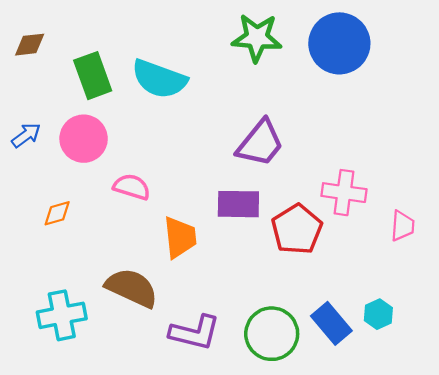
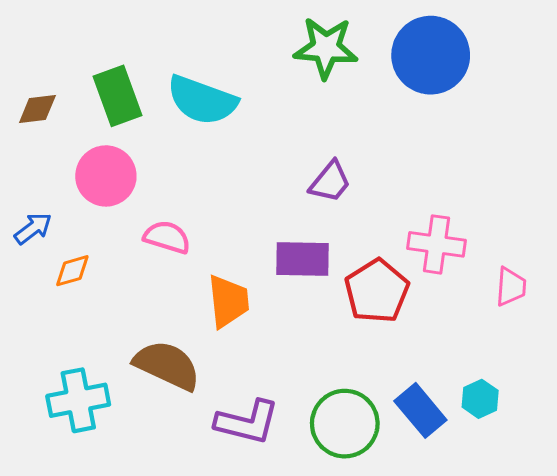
brown diamond: (30, 45) -> (37, 109), moved
blue arrow: (26, 135) -> (33, 228), moved
purple trapezoid: (260, 143) -> (330, 182), size x0.7

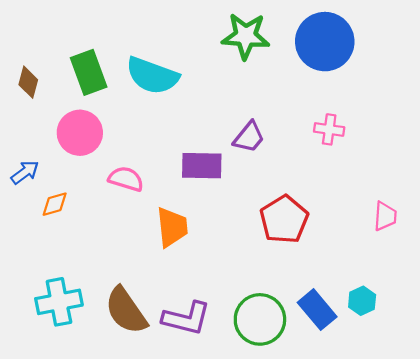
brown diamond: (37, 109) -> (28, 82), turned -68
pink cross: (437, 244) -> (329, 129), moved, size x0.7
purple rectangle: (303, 259) -> (202, 166), moved
brown semicircle: (167, 365) -> (126, 311), moved, turned -150

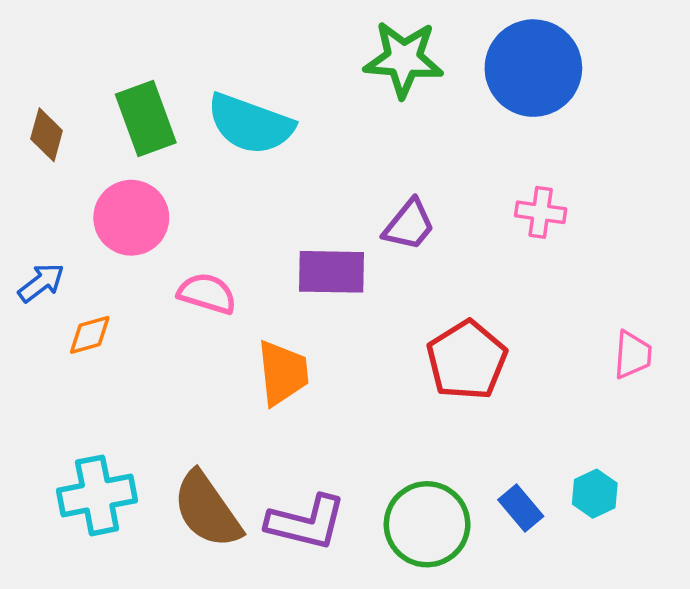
blue rectangle: (317, 310) -> (521, 508), size x0.7

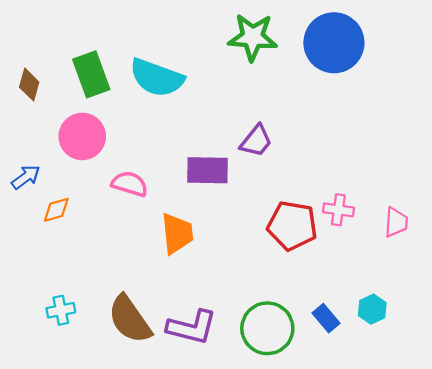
pink cross: (541, 212) -> (338, 210), moved
red pentagon: (467, 360) -> (292, 226), turned -30
cyan cross: (97, 495) -> (61, 310), size x0.6

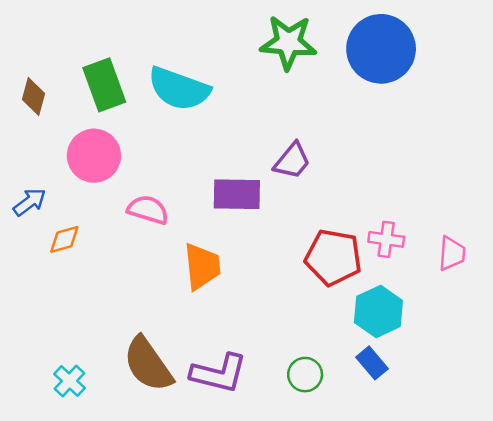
cyan hexagon: (372, 309) -> (378, 311), moved, size x1.5
cyan cross: (61, 310) -> (69, 381), moved, turned -36
green circle: (267, 328) -> (305, 375), size x0.6

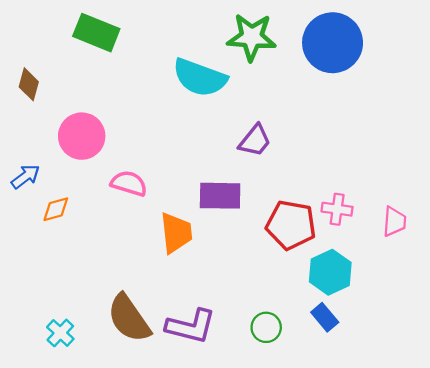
green rectangle: (104, 85) -> (96, 33), moved, turned -48
cyan semicircle: (179, 89) -> (200, 78), moved
purple rectangle: (237, 194) -> (220, 196), moved

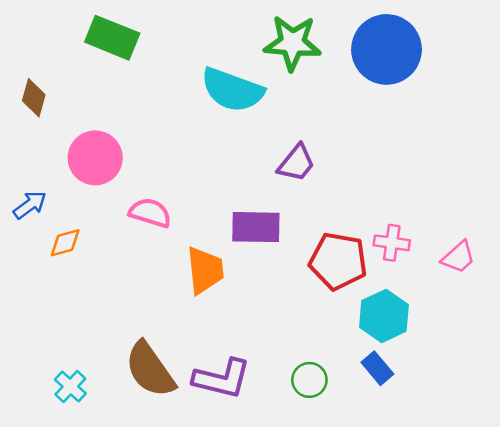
pink trapezoid: (394, 222) -> (458, 257), turned 44

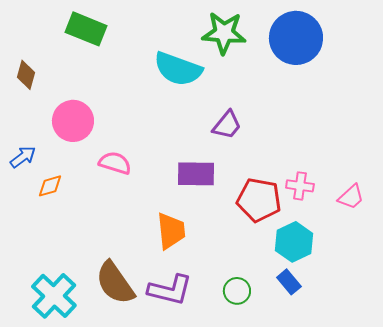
orange trapezoid: (205, 270) -> (171, 231), moved
cyan cross: (70, 386) -> (54, 296), size x1.8

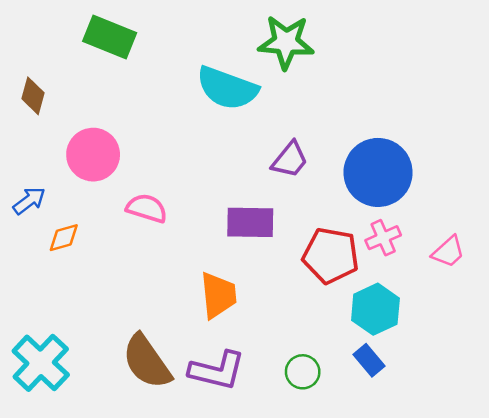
blue circle: (296, 38) -> (378, 172), moved
pink cross: (300, 186) -> (383, 238), turned -32
cyan cross: (54, 296) -> (41, 363), moved

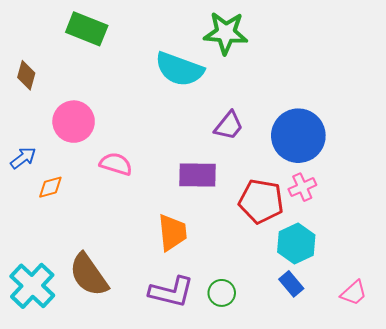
pink trapezoid: (448, 252) -> (354, 293), moved
brown semicircle: (147, 362) -> (89, 275), moved
green circle: (303, 372) -> (222, 293), moved

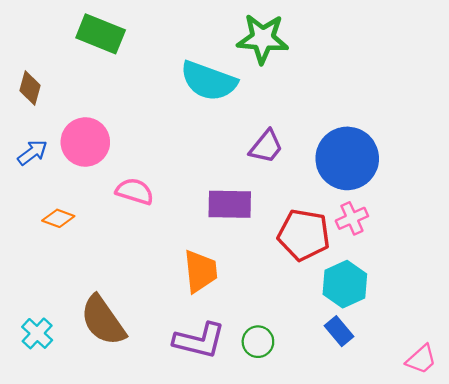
blue arrow: (23, 158) -> (32, 153), moved
orange diamond: (50, 187) -> (58, 218), turned 36
cyan cross: (32, 286) -> (37, 333), size x0.6
pink trapezoid: (354, 293) -> (421, 359), moved

